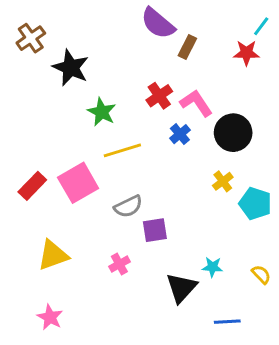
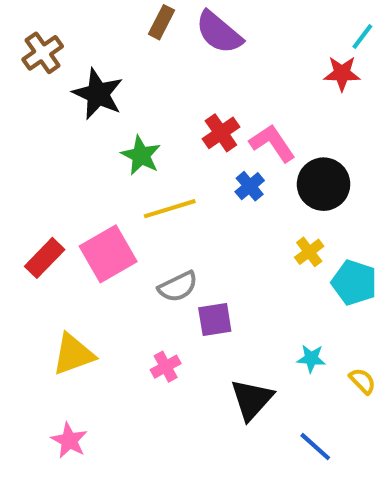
brown rectangle: (187, 47) -> (162, 22), moved
cyan star: (212, 267) -> (311, 358), moved
blue line: (227, 322) -> (315, 447), turned 45

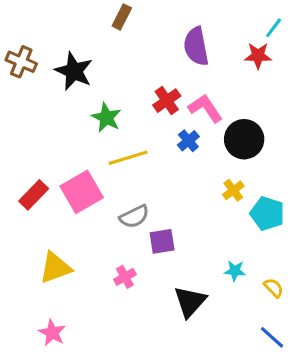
purple semicircle: (219, 32) -> (196, 46), moved, turned 39
brown cross: (43, 53) -> (21, 62), moved, turned -32
blue line: (315, 447) -> (272, 337), moved

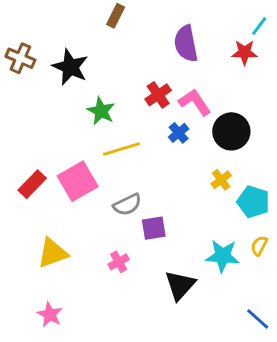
cyan star: (235, 271) -> (223, 256), size x1.6
yellow semicircle: (274, 288) -> (259, 246), moved, turned -108

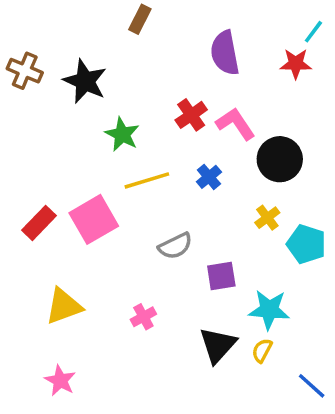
blue cross: (179, 133) -> (209, 177), moved
gray semicircle: (127, 205) -> (175, 246), moved
purple square: (154, 228) -> (221, 276), moved
yellow semicircle: (259, 246) -> (262, 350), moved

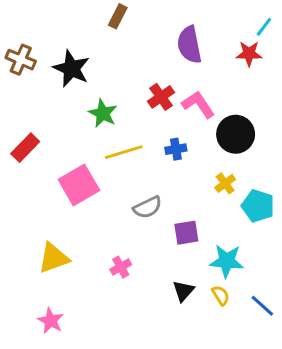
blue cross: (209, 177) -> (176, 149), turned 30
red rectangle: (39, 223) -> (25, 148), moved
black triangle: (218, 345) -> (183, 291), size x0.7
yellow semicircle: (262, 350) -> (221, 295), turned 120
blue line: (312, 386) -> (262, 306), moved

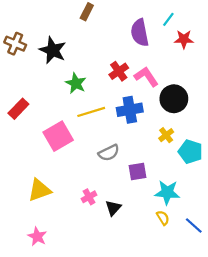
cyan line: (264, 27) -> (168, 19), moved
blue cross: (176, 149) -> (130, 110), size x1.6
black triangle: (183, 291) -> (113, 208), moved

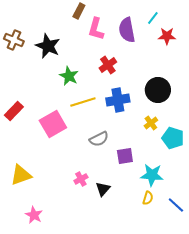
pink L-shape: (146, 77) -> (96, 29), moved, turned -130
red rectangle: (18, 109) -> (14, 111), moved
yellow triangle: (39, 190) -> (21, 175), moved
yellow semicircle: (163, 218) -> (148, 198), turned 48

